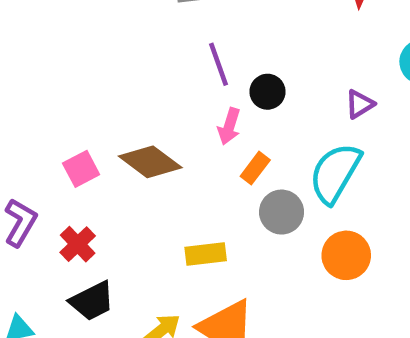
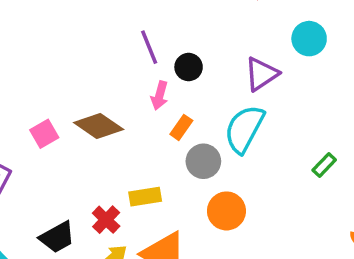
purple triangle: (360, 104) -> (262, 74), size x1.5
red cross: (78, 244) -> (106, 220), moved
orange circle: (346, 255) -> (226, 211), moved

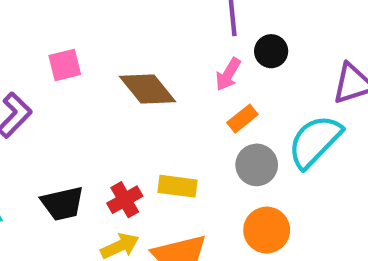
pink square: (44, 134) -> (65, 65), moved

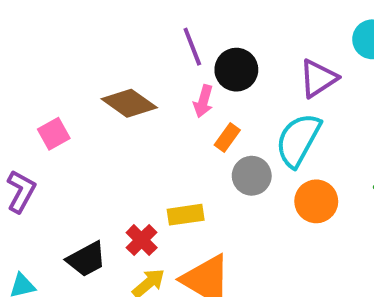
black circle: (271, 51) -> (236, 70), size x1.4
brown diamond: (148, 89) -> (129, 103), moved
orange circle: (267, 230) -> (316, 201), moved

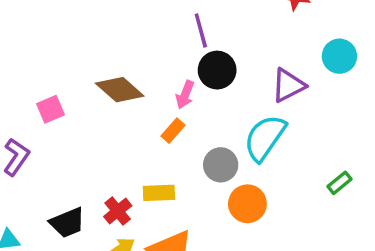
purple line: (192, 47) -> (201, 30), moved
orange rectangle: (227, 137) -> (173, 131), moved
orange circle: (316, 201) -> (247, 204), moved

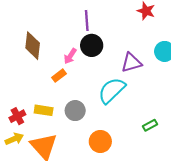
brown diamond: (120, 90) -> (33, 46), turned 44
gray circle: (221, 165) -> (75, 111), moved
orange circle: (247, 204) -> (100, 141), moved

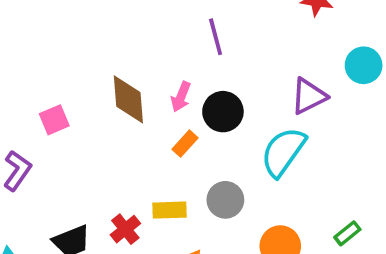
black circle: (92, 45) -> (223, 112), moved
pink arrow: (70, 56) -> (181, 97), moved
green rectangle: (150, 125) -> (347, 233), moved

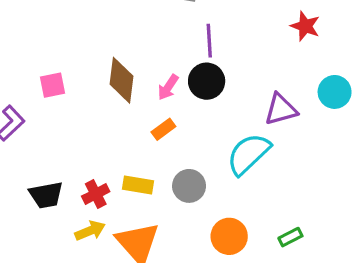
black circle: (223, 112) -> (207, 81), moved

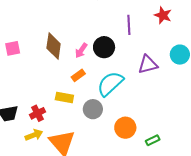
purple line: (209, 41) -> (129, 25), moved
cyan semicircle: (248, 154) -> (110, 84), moved
yellow rectangle: (138, 185) -> (64, 97), moved
orange circle: (229, 236) -> (125, 128), moved

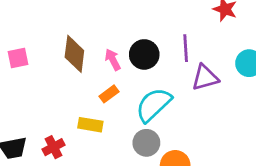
purple line: (129, 25) -> (186, 48), moved
pink arrow: (81, 51) -> (113, 60), turned 119
gray circle: (93, 109) -> (146, 143), moved

